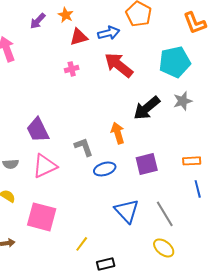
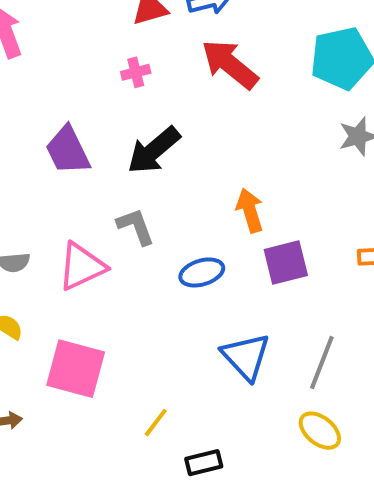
black arrow: (147, 108) -> (154, 150), moved
purple trapezoid: (38, 130) -> (68, 150), moved
orange arrow: (118, 133) -> (250, 210), moved
gray L-shape: (84, 147) -> (136, 226), moved
gray line: (165, 214) -> (322, 363), turned 52

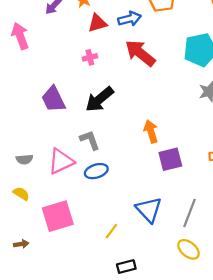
blue ellipse: (202, 272) -> (96, 171), moved
pink square: (76, 369) -> (58, 216), turned -32
yellow line: (156, 423) -> (111, 231), moved

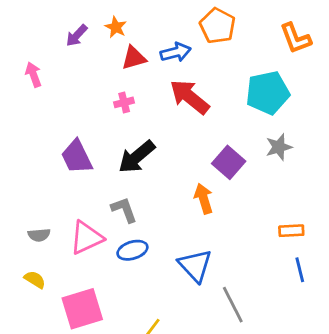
pink arrow: (20, 36) -> (33, 75), size x0.7
purple square: (170, 159) -> (229, 162), moved, turned -35
blue triangle: (149, 210) -> (195, 266), moved
gray line: (190, 213) -> (233, 305), moved, turned -48

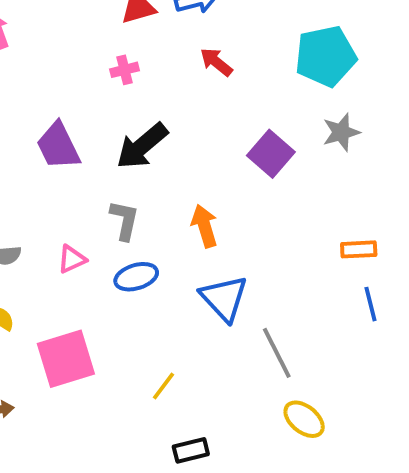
red arrow: (190, 97) -> (216, 62), size x0.6
orange arrow: (204, 199) -> (204, 226), moved
gray L-shape: (124, 210) -> (124, 220), turned 32
pink triangle: (86, 238) -> (72, 259), size x0.6

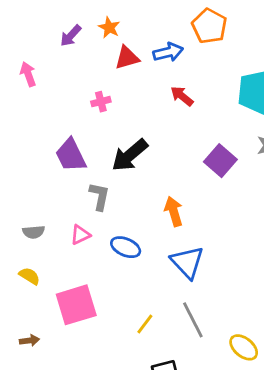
pink cross: (124, 70) -> (101, 102), moved
gray L-shape: (124, 220) -> (100, 196), moved
blue ellipse: (136, 277) -> (126, 247), turned 40
gray line: (277, 353) -> (193, 320), moved

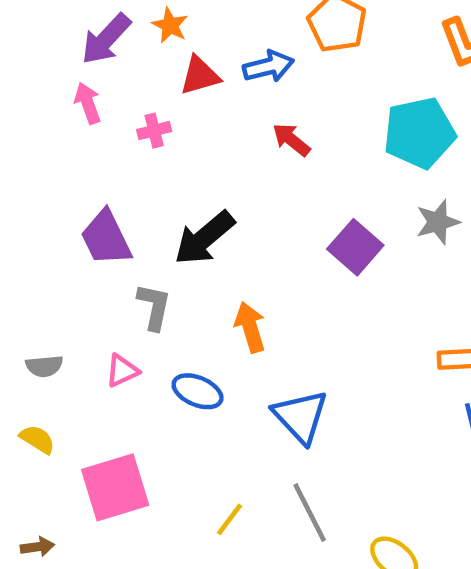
purple arrow: (71, 36) -> (106, 39), size x1.4
pink arrow: (28, 74) -> (88, 103), moved
pink cross: (101, 102) -> (154, 131), moved
orange arrow: (174, 211) -> (250, 327), moved

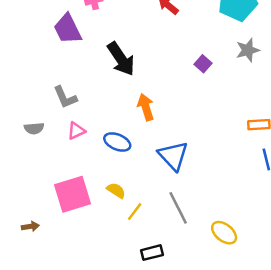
purple trapezoid: (106, 238) -> (68, 29), moved
black arrow: (204, 238) -> (121, 59), turned -84
purple square: (355, 247) -> (203, 64), size x0.6
gray L-shape: (154, 307) -> (65, 97), moved, turned 145
yellow semicircle: (37, 439) -> (116, 190), moved

